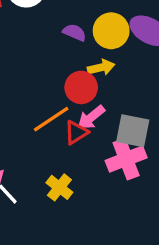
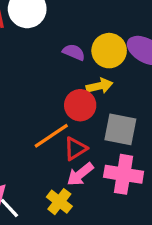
pink arrow: (91, 117) -> (80, 174), moved
gray square: (133, 131) -> (120, 129), moved
pink cross: (126, 159) -> (124, 174), turned 30

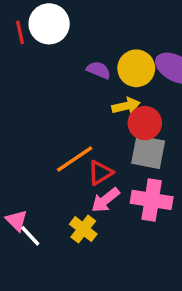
red circle: (80, 105) -> (145, 123), moved

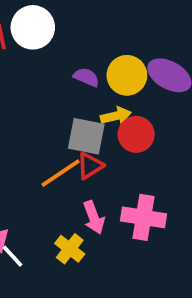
gray square: (148, 152) -> (86, 136), moved
red triangle: (100, 173) -> (90, 166), moved
pink arrow: (105, 200) -> (94, 217), turned -72

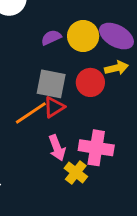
purple semicircle: (86, 77) -> (51, 37), turned -48
yellow arrow: (116, 116) -> (116, 68), moved
yellow cross: (70, 249) -> (76, 172), moved

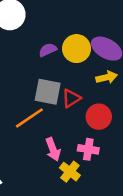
red circle: (90, 82) -> (99, 117), moved
red triangle: (54, 107) -> (71, 98), moved
pink cross: (96, 148) -> (88, 149), size x0.7

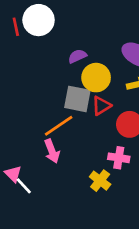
yellow circle: (76, 49) -> (96, 78), moved
pink arrow: (53, 149) -> (52, 151), moved

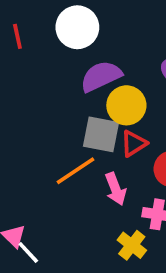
white circle: (39, 20) -> (77, 27), moved
purple semicircle: (77, 56) -> (101, 76), size x1.6
pink arrow: (52, 151) -> (115, 189), moved

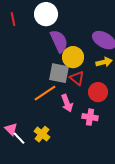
purple semicircle: (101, 76) -> (59, 41), turned 90
red triangle: (134, 143) -> (77, 78), turned -49
yellow cross: (132, 245) -> (42, 134), moved

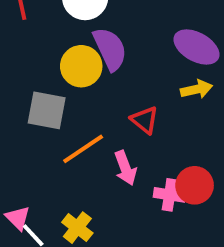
yellow circle: (73, 57) -> (81, 66), moved
gray square: (59, 73) -> (47, 110), moved
red circle: (98, 92) -> (195, 185), moved

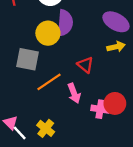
purple semicircle: (110, 49) -> (65, 23), turned 30

